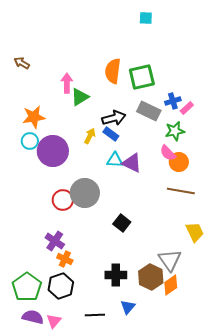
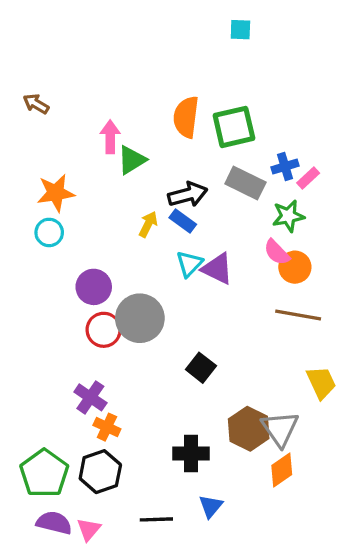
purple circle: (53, 151) -> (94, 287), moved, size x0.7
cyan triangle: (115, 160) -> (189, 264), turned -48
brown hexagon: (151, 277) -> (249, 429), moved

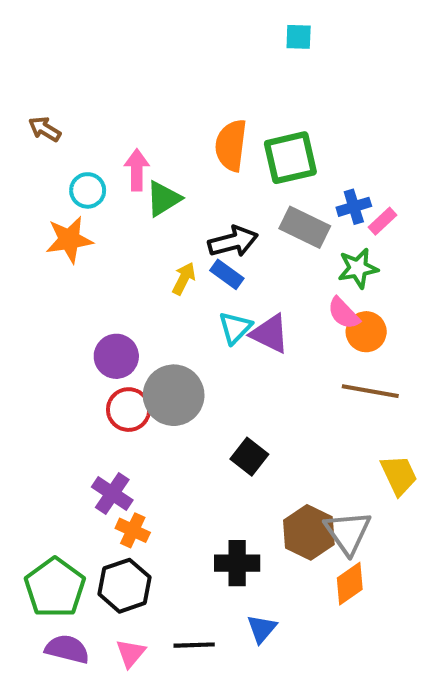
cyan circle: (49, 232) -> (88, 190), moved
pink triangle: (89, 529) -> (131, 653), moved

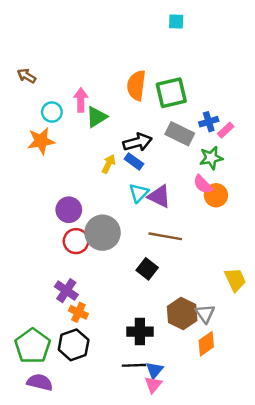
brown line: (370, 391) -> (165, 236), moved
gray triangle: (348, 532) -> (205, 313), size x0.7
black line: (194, 645) -> (134, 365), moved
pink triangle: (131, 653) -> (153, 385), moved

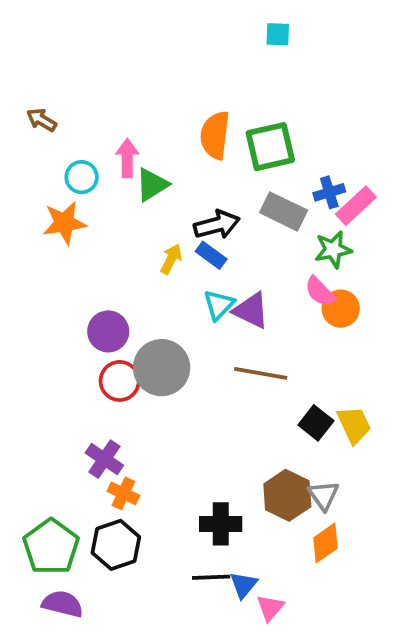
pink rectangle: (226, 130) -> (356, 206), size x1.5
black square: (147, 269) -> (316, 423), moved
yellow trapezoid: (235, 280) -> (354, 425), moved
pink triangle: (153, 385) -> (270, 608), moved

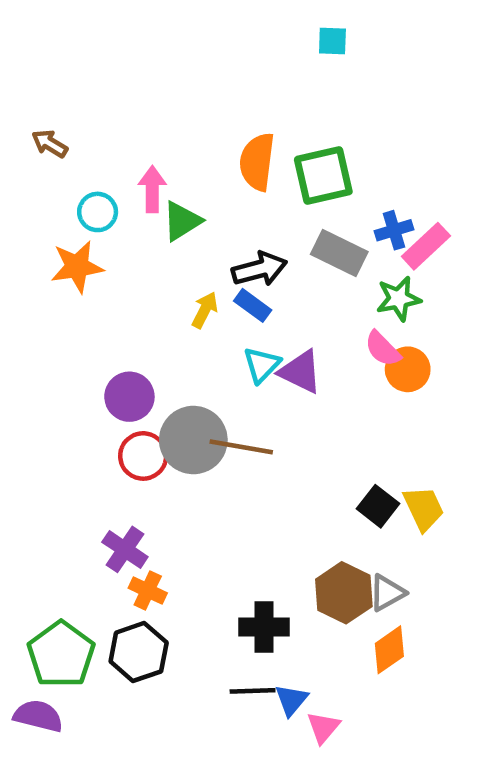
brown line: (261, 373) -> (241, 447), moved
gray triangle: (324, 495) -> (387, 593), turned 36
purple semicircle: (62, 604) -> (38, 716), moved

